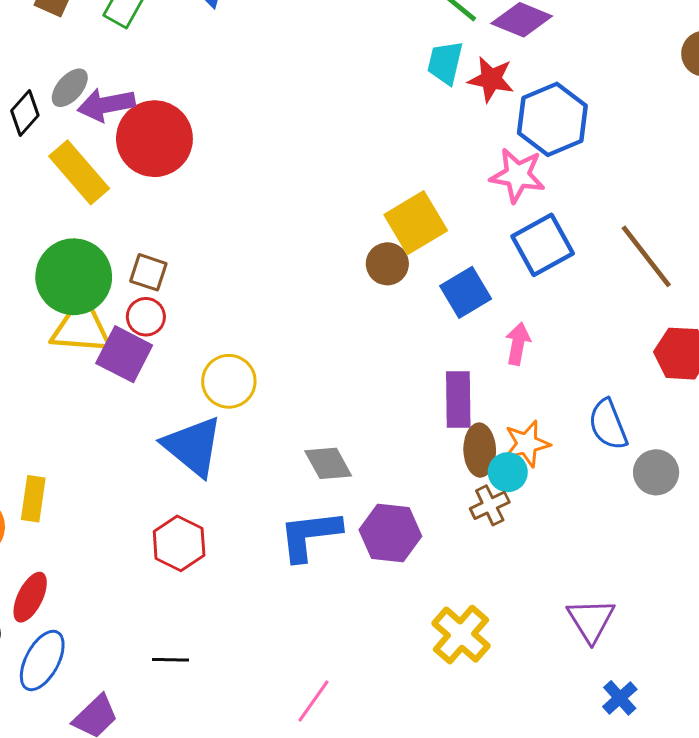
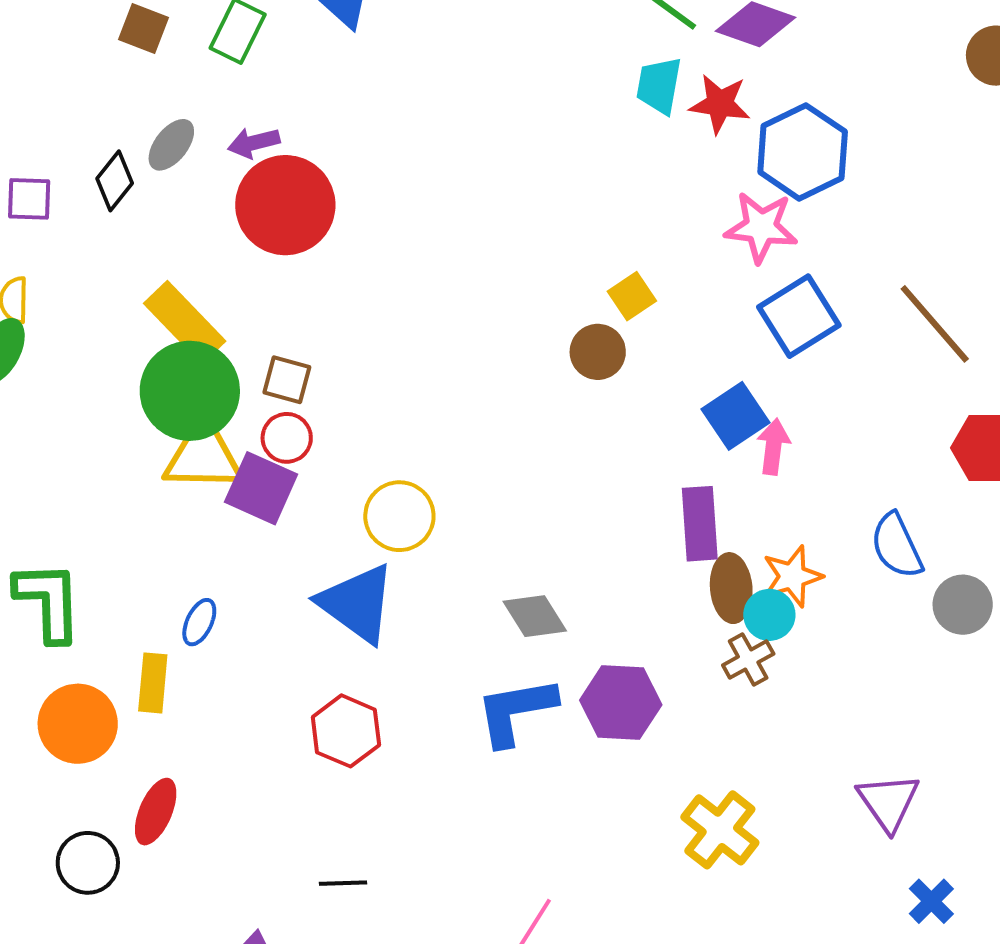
purple arrow: (106, 105) -> (254, 143), moved, size x0.7
yellow rectangle: (79, 172) -> (185, 322), moved
yellow square: (416, 223) -> (632, 296), size x0.6
blue square: (466, 292) -> (736, 416), moved
blue ellipse: (42, 660) -> (199, 622), moved, size x0.6

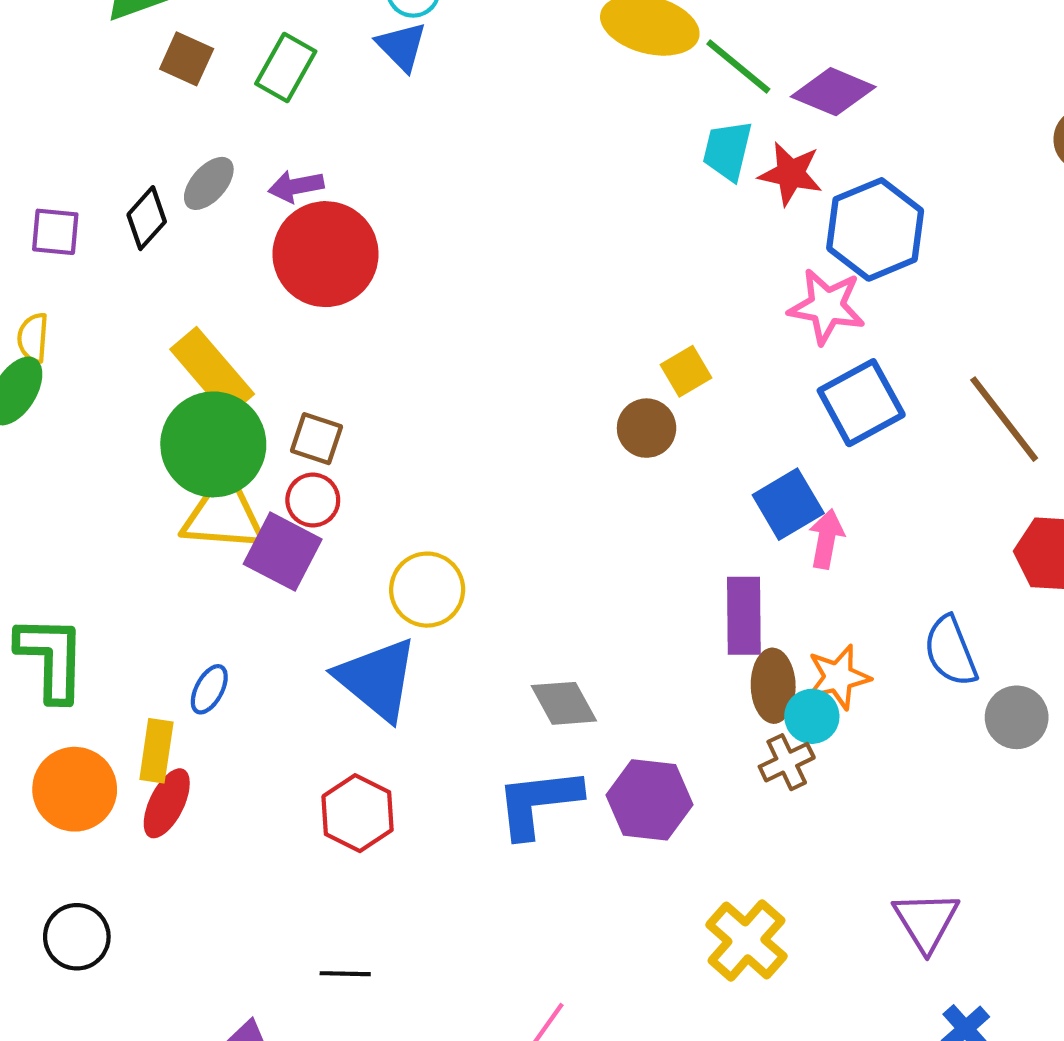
red ellipse: (156, 812) -> (167, 803), moved

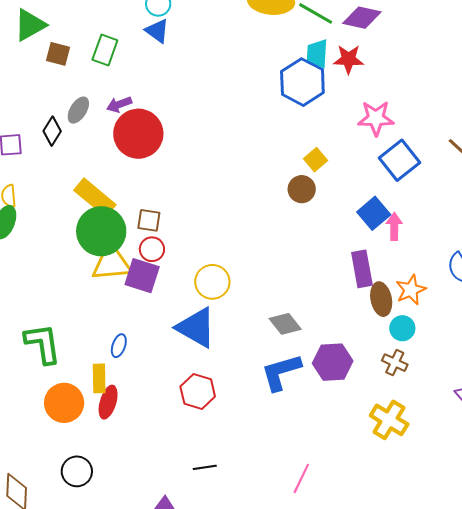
blue hexagon: (875, 229) -> (302, 82), moved
cyan circle: (812, 716) -> (402, 328), moved
brown cross: (787, 762) -> (395, 363), moved, turned -30

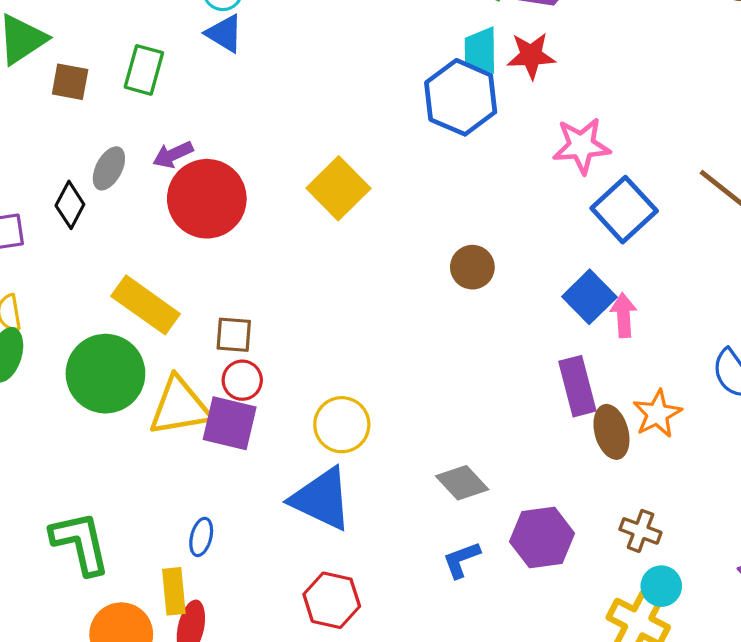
yellow square: (316, 160) -> (338, 188), moved, size x1.6
green circle: (101, 231) -> (105, 374), moved
cyan circle: (402, 328) -> (661, 586), moved
blue L-shape: (281, 372) -> (461, 560), size x0.6

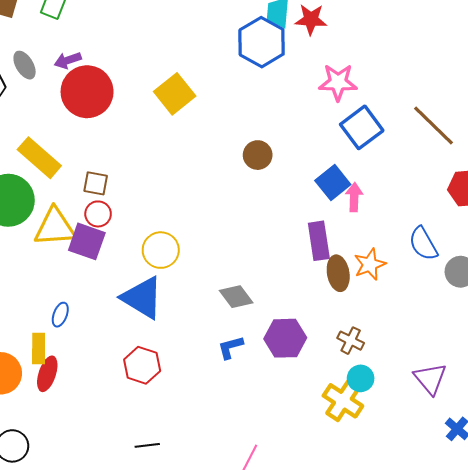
gray ellipse: (109, 168) -> (25, 65), turned -64

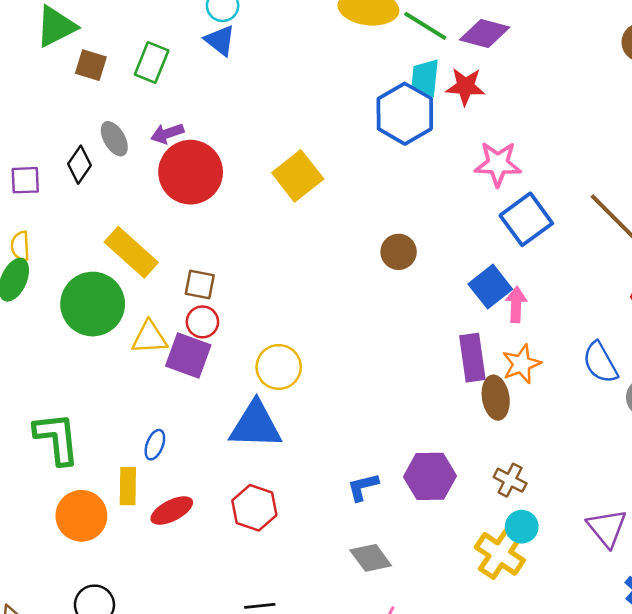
yellow triangle: (55, 227) -> (150, 338), size x0.7
orange star: (370, 264) -> (521, 364), moved
gray diamond: (236, 297) -> (371, 558), moved
blue triangle: (142, 298) -> (256, 425), turned -30
red ellipse: (47, 374) -> (172, 510), moved, turned 44

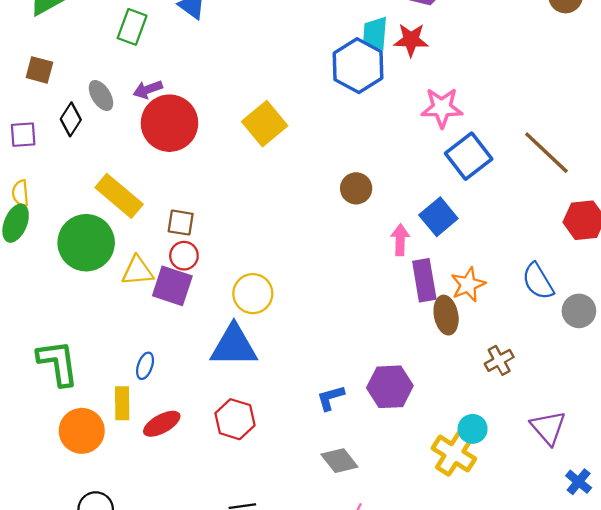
brown square: (91, 65) -> (39, 70), moved
pink arrow: (516, 305) -> (400, 240), moved
brown cross: (510, 480) -> (499, 360), moved, turned 36

